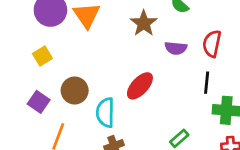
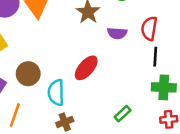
black line: (207, 83) -> (155, 57), moved

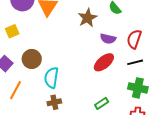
black line: (155, 57) -> (135, 62), turned 63
red ellipse: (86, 68) -> (104, 62), moved

